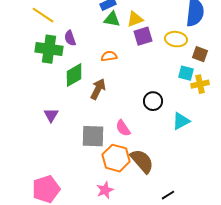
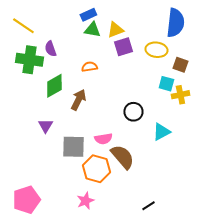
purple triangle: (51, 115) -> (45, 126), moved
pink semicircle: (123, 128) -> (103, 139), turned -66
brown semicircle: (142, 161) -> (122, 157), moved

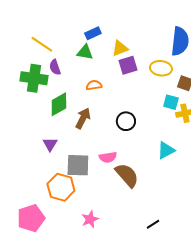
yellow line: (23, 26) -> (42, 44), moved
green triangle: (92, 30) -> (85, 52), moved
black circle: (133, 112) -> (126, 121), moved
orange hexagon: (96, 169) -> (61, 187), moved

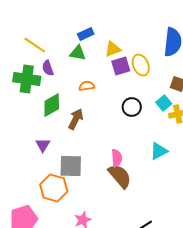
yellow ellipse: (161, 68) -> (141, 65), moved, turned 60
cyan square: (171, 102) -> (164, 103), turned 35
black circle: (126, 121) -> (132, 107), moved
pink semicircle: (108, 157) -> (117, 158), moved, turned -84

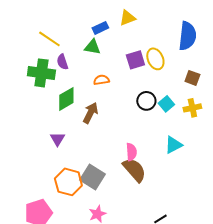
yellow triangle: (113, 49) -> (127, 18), moved
cyan square: (164, 103) -> (166, 104), moved
gray square: (71, 166) -> (92, 177), moved, turned 30

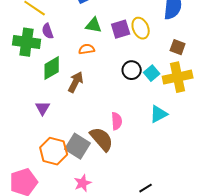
green triangle: (92, 47) -> (94, 25), moved
yellow cross: (192, 108) -> (178, 77), size x1.6
brown semicircle: (134, 170) -> (102, 139), moved

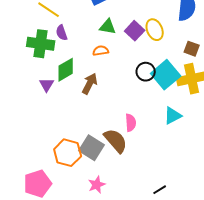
purple square: (121, 29) -> (135, 31), turned -30
cyan square: (152, 73) -> (166, 75), size x1.8
purple triangle: (43, 108) -> (47, 85), moved

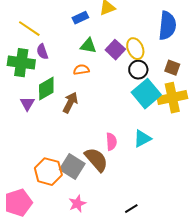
black circle: (146, 72) -> (138, 70), moved
cyan triangle: (173, 116) -> (142, 139), moved
black line: (160, 190) -> (131, 209), moved

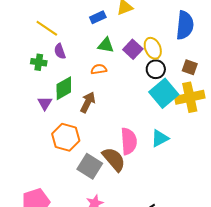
green cross: (21, 63) -> (39, 62), size x0.6
pink semicircle: (111, 142) -> (129, 141), size x1.5
orange hexagon: (48, 172) -> (66, 137), moved

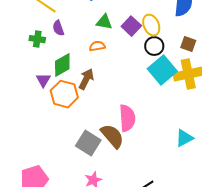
orange hexagon: (66, 137) -> (64, 94), moved
cyan triangle: (160, 138) -> (184, 138), moved

